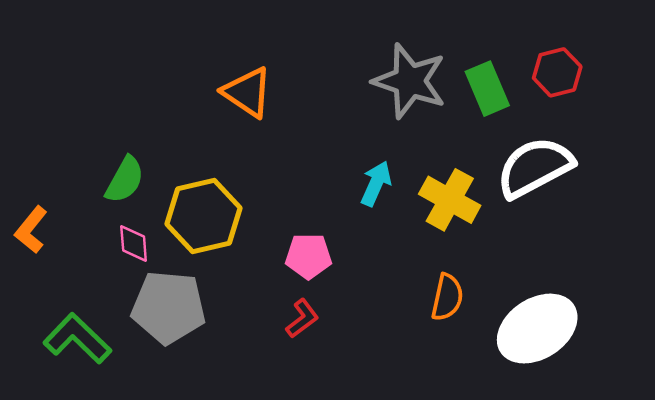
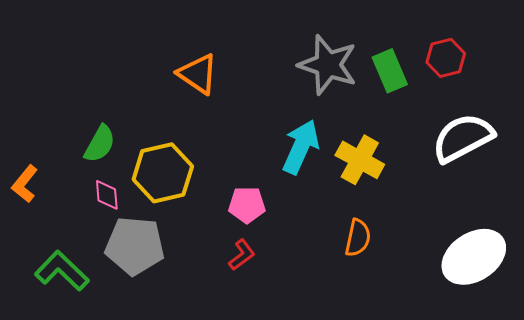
white semicircle: (535, 167) -> (463, 138), moved
cyan arrow: (376, 184) -> (301, 147), size x1.5
white ellipse: (537, 329) -> (474, 257), moved

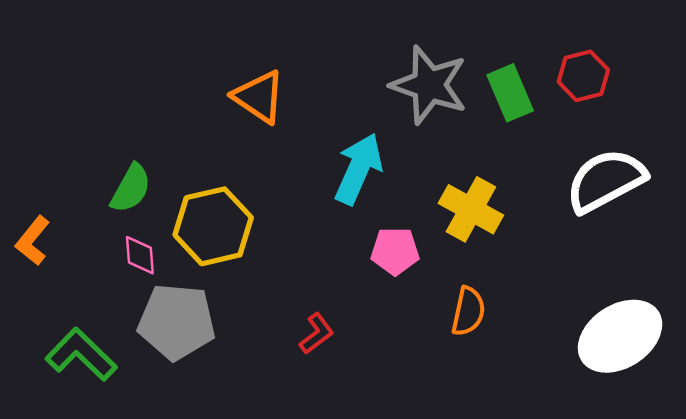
cyan arrow: (301, 147) -> (358, 169), moved
pink pentagon: (247, 205) -> (395, 251), moved

